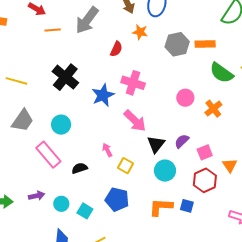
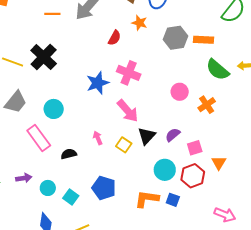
black cross: (65, 77) -> (44, 57), moved
yellow square: (125, 166) -> (124, 145), moved
cyan circle: (165, 171) -> (165, 170), moved

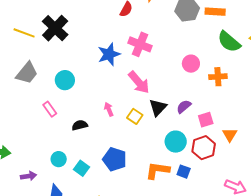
orange cross: (207, 105) -> (218, 77), turned 30
pink rectangle: (39, 138) -> (50, 109), size x0.6
purple arrow: (24, 178) -> (29, 176), moved

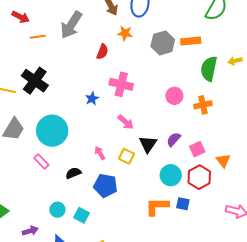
green semicircle: (229, 42) -> (209, 69), turned 70
blue star: (109, 54) -> (92, 99), size x0.6
cyan circle: (65, 80) -> (52, 131), size x1.6
pink arrow: (139, 82) -> (126, 122), size x0.7
blue pentagon: (115, 159) -> (105, 186), moved

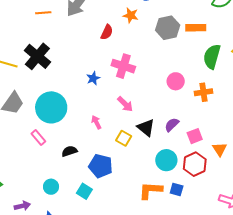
black triangle: (148, 144) -> (146, 128), turned -30
pink arrow: (100, 153) -> (96, 122), moved
cyan square: (81, 215) -> (84, 191), moved

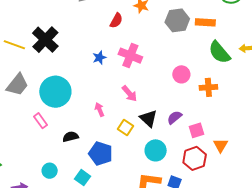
green semicircle: (212, 57) -> (219, 52), turned -60
blue star: (93, 78) -> (99, 58), moved
cyan circle: (166, 160) -> (156, 150), moved

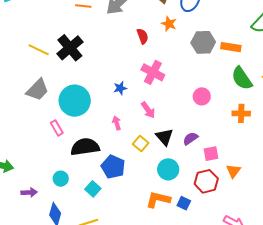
red semicircle: (116, 21) -> (143, 36), turned -56
blue star: (99, 58) -> (120, 88), moved
orange cross: (208, 87) -> (241, 113), moved
black semicircle: (71, 137) -> (85, 147), size x1.8

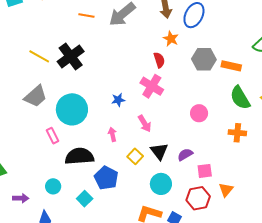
red semicircle: (143, 36) -> (159, 60), moved

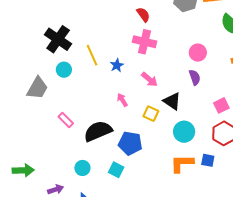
yellow line: (39, 56) -> (92, 55), moved, turned 55
cyan circle: (72, 109) -> (64, 70), moved, size x0.5
purple semicircle: (185, 155) -> (195, 77), moved, turned 119

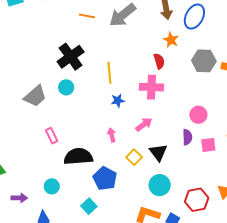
pink cross: (144, 42) -> (151, 87), turned -30
yellow line: (92, 55) -> (109, 73), moved
pink arrow: (149, 79) -> (144, 124), turned -96
pink square: (221, 105) -> (208, 145), moved
cyan square: (116, 170) -> (89, 206), moved

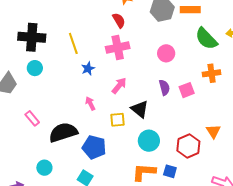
black cross: (71, 57) -> (32, 37), turned -36
pink circle: (198, 115) -> (166, 53), moved
yellow square: (134, 157) -> (117, 120), turned -35

